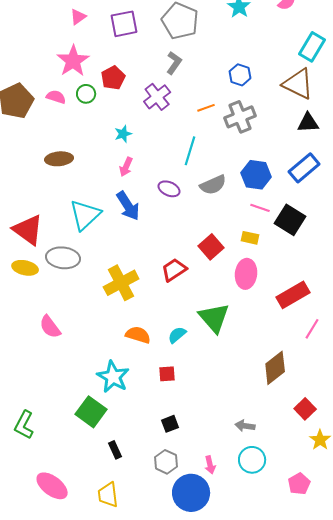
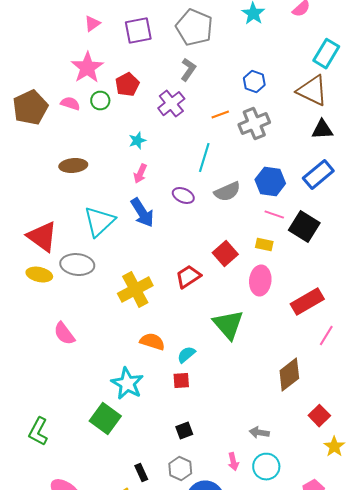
cyan semicircle: (177, 335) -> (186, 355), moved
black rectangle: (115, 450) -> (141, 473), moved
pink arrow: (210, 465) -> (233, 462), moved

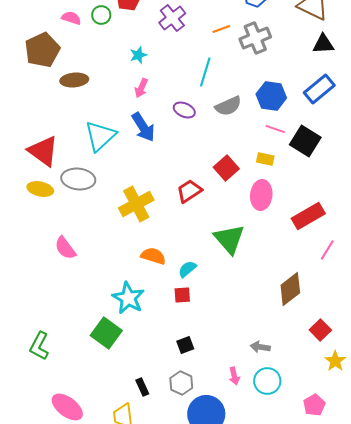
brown pentagon: (30, 108) -> (42, 50), moved

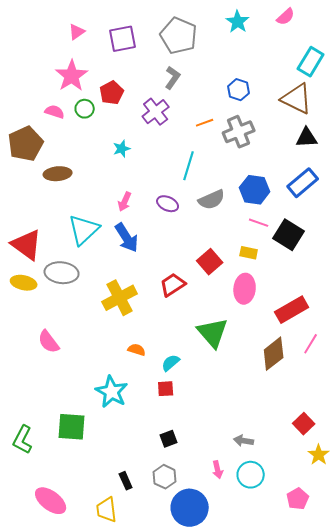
pink arrow: (141, 88) -> (125, 202), moved
blue arrow: (143, 127) -> (127, 238), moved
orange semicircle: (153, 256) -> (137, 350), size x0.7
brown diamond: (290, 289) -> (274, 354), moved
green square: (106, 333) -> (72, 427), moved, turned -32

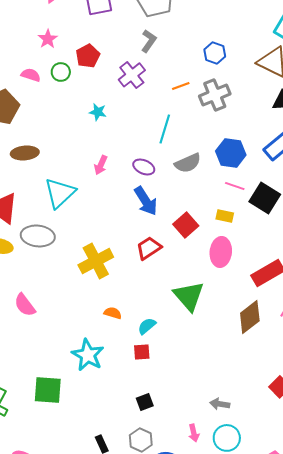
pink star: (72, 76) -> (48, 39), size x0.6
cyan star: (122, 149) -> (98, 112), turned 30
brown ellipse: (58, 174) -> (25, 153), moved
blue arrow: (127, 238) -> (146, 201), moved

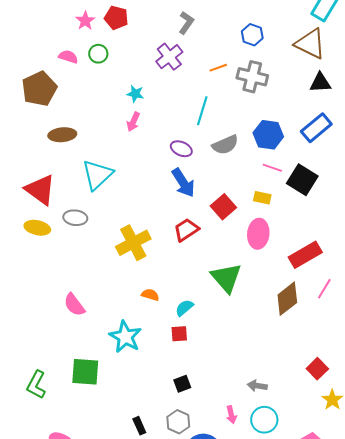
red pentagon: (88, 56) -> (116, 18), moved, turned -30
gray cross: (215, 95) -> (252, 77), turned 36
pink arrow: (101, 165) -> (133, 122), moved
gray ellipse: (38, 236) -> (75, 218), size x0.7
pink semicircle: (25, 305) -> (74, 305), moved

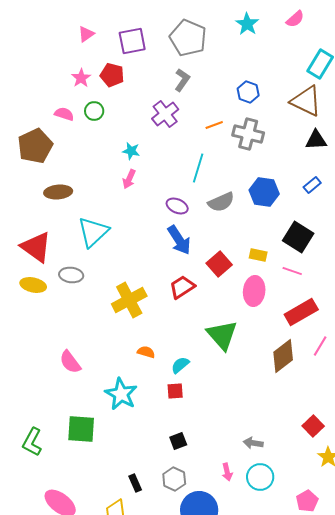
blue rectangle: (316, 128) -> (312, 185), size x0.6
pink line: (272, 168) -> (292, 271), moved

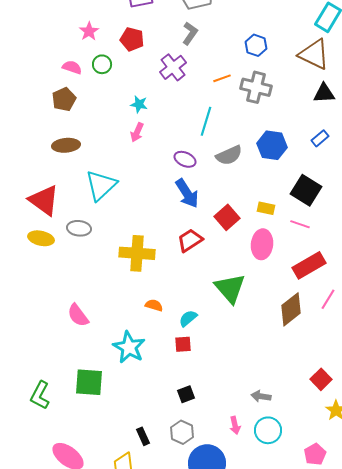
red pentagon: (112, 75) -> (132, 39), moved
brown pentagon: (35, 146) -> (64, 99), moved, size x0.7
yellow cross: (129, 300) -> (137, 253), turned 32

